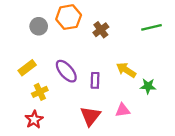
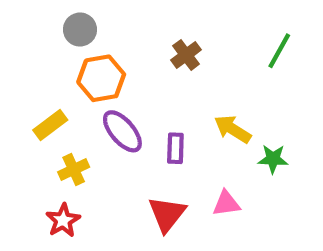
orange hexagon: (69, 17) -> (101, 78), moved
gray circle: (39, 26) -> (80, 30), moved
green line: (151, 27) -> (279, 51), turned -48

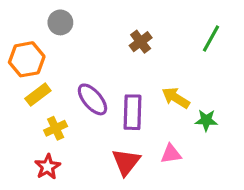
orange hexagon: (101, 78) -> (27, 59), moved
purple rectangle: (175, 148) -> (133, 112), size x1.5

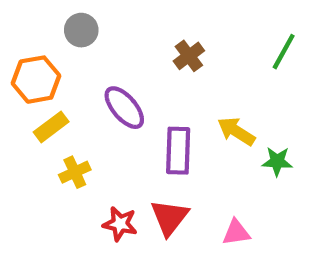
purple ellipse: (92, 99) -> (124, 108), moved
pink triangle: (171, 154) -> (236, 232), moved
red star: (48, 167) -> (120, 224), moved, turned -30

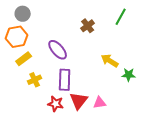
gray circle: (81, 30) -> (23, 14), moved
green line: (284, 52) -> (121, 17), moved
purple rectangle: (178, 151) -> (65, 80), moved
pink triangle: (236, 232) -> (100, 103), moved

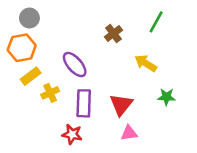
yellow arrow: (110, 61) -> (146, 63), moved
yellow cross: (35, 80) -> (50, 93), moved
red triangle: (79, 101) -> (121, 105), moved

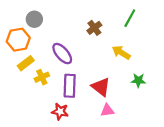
gray circle: (29, 18) -> (34, 19), moved
red triangle: (121, 105) -> (101, 87), turned -30

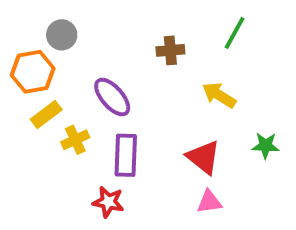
brown cross: (94, 28) -> (170, 50), turned 32
green star: (138, 80) -> (266, 146), moved
red triangle: (101, 87) -> (203, 157), moved
pink triangle: (107, 110) -> (209, 202), moved

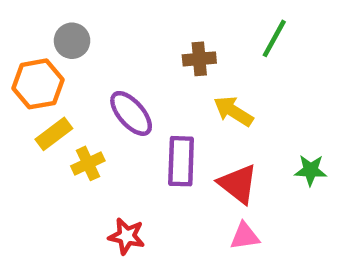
yellow arrow: (219, 95) -> (233, 111), moved
purple rectangle: (126, 155) -> (181, 161), moved

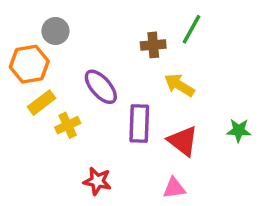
green line: (274, 38) -> (192, 29), moved
pink triangle: (245, 236) -> (174, 188), moved

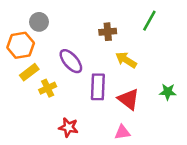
green line: (192, 29) -> (149, 21), moved

